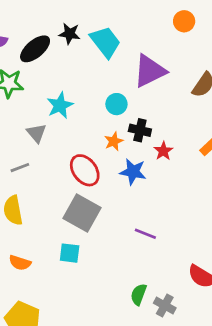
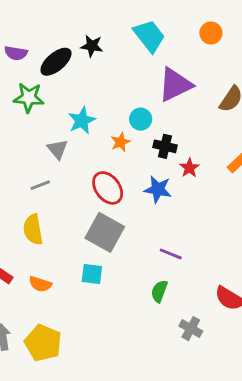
cyan trapezoid: (105, 42) -> (149, 36), moved
orange star: (114, 141) -> (121, 142), moved
green semicircle: (139, 294) -> (159, 291), moved

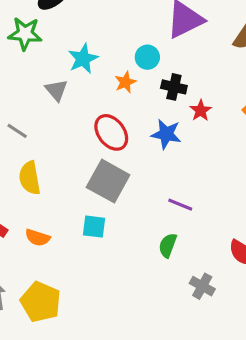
gray line: (40, 185) -> (17, 131), moved, turned 54

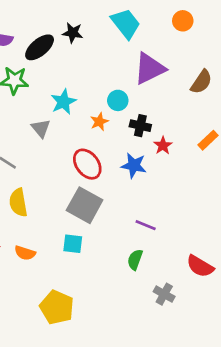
yellow pentagon: (41, 302) -> (57, 307), moved

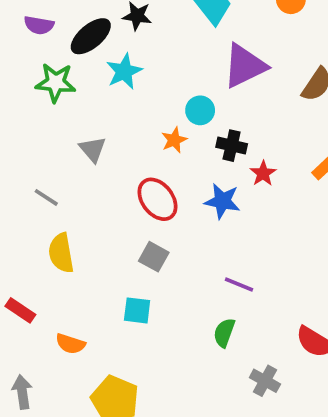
cyan star: (63, 102) -> (124, 71), moved
gray square: (85, 205) -> (154, 257), size x0.6
orange semicircle: (25, 253) -> (70, 344), moved

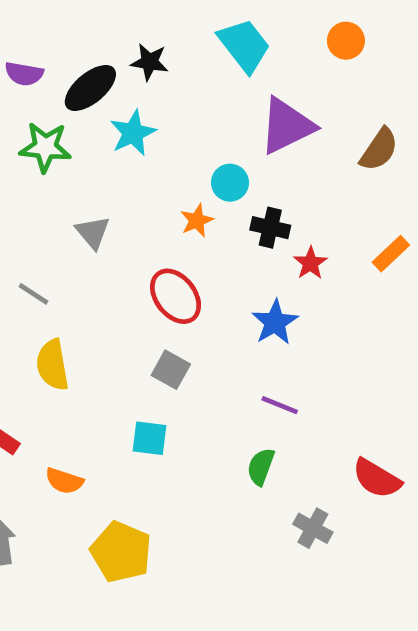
blue star: (222, 201) -> (275, 322), moved, turned 30

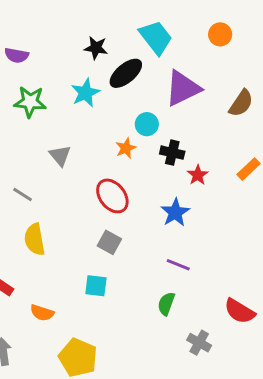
black ellipse: (90, 88) -> (126, 73), moved

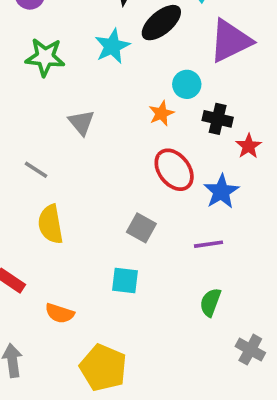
red ellipse: (112, 196) -> (174, 170), moved
purple line: (178, 265) -> (209, 244), moved, turned -30

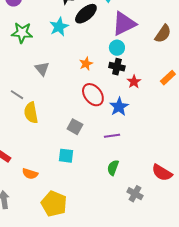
cyan circle: (187, 84) -> (117, 48), moved
yellow semicircle: (51, 224) -> (31, 113), moved

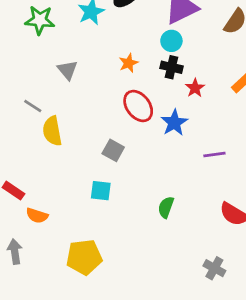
purple line: (112, 136) -> (214, 155), moved
orange semicircle: (30, 174) -> (37, 216), moved
gray cross: (135, 194) -> (214, 268), moved
yellow pentagon: (54, 204) -> (84, 257), turned -30

